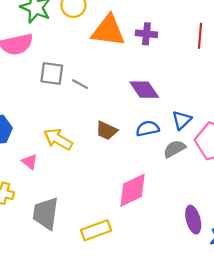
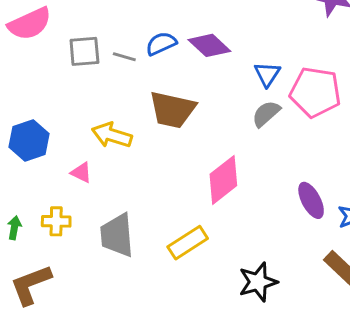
blue semicircle: (148, 129) -> (161, 44), moved
brown trapezoid: (107, 131) -> (172, 110), size x1.6

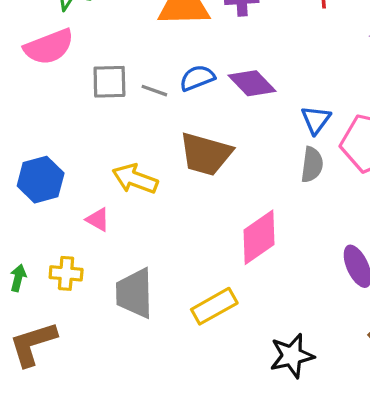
gray semicircle: (266, 114) -> (312, 165), turned 136

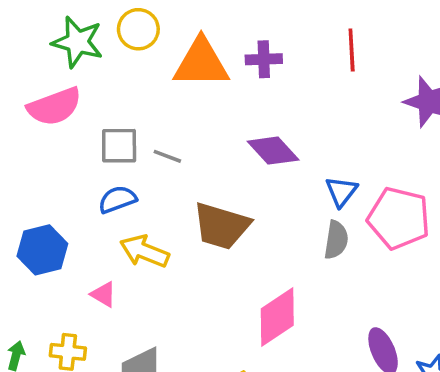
blue semicircle: (197, 78) -> (117, 199), moved

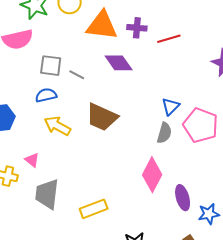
red line: (352, 50) -> (169, 39), moved, turned 70
purple diamond: (273, 151) -> (119, 63), moved
pink triangle: (103, 294) -> (32, 160), moved
pink diamond: (277, 317) -> (152, 175), moved, turned -36

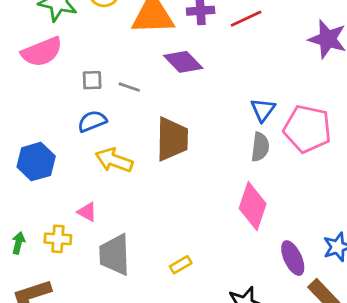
gray square: (51, 66) -> (92, 80), size x0.7
brown trapezoid: (102, 117) -> (172, 139), turned -104
purple ellipse: (183, 198) -> (293, 258), moved
yellow rectangle: (94, 209) -> (181, 265), size x0.6

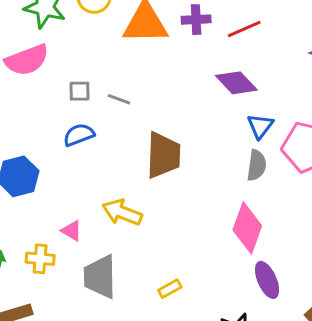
purple diamond: (183, 62) -> (236, 83), moved
yellow arrow: (114, 160) -> (122, 212), moved
purple ellipse: (293, 258) -> (267, 280), moved

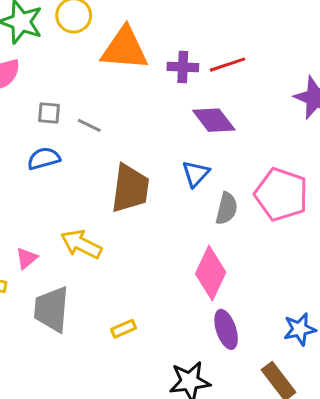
purple cross: (196, 20) -> (183, 67), moved
blue triangle: (260, 126) -> (196, 174), moved
pink triangle: (72, 231) -> (27, 258), turned 45

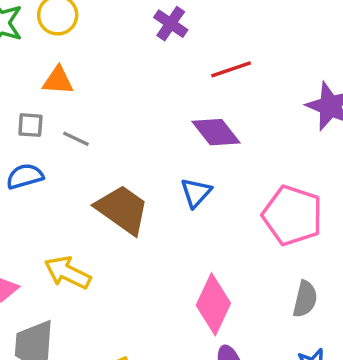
orange triangle: (125, 49) -> (58, 81), moved, size x0.6
purple cross: (183, 67) -> (171, 24), moved, turned 32
brown trapezoid: (130, 188) -> (122, 209), turned -62
gray semicircle: (227, 208) -> (305, 299), moved

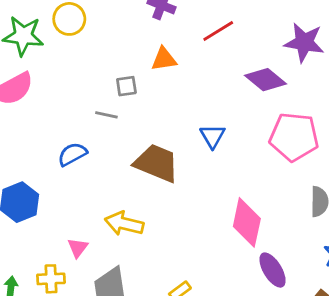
orange triangle: (58, 81) -> (164, 59), moved
gray square: (30, 125) -> (126, 86), moved
purple diamond: (216, 132) -> (265, 80), moved

